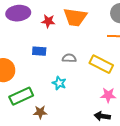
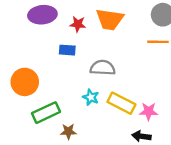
blue rectangle: (39, 51) -> (67, 50), moved
gray semicircle: (69, 58) -> (103, 68), size x1.5
yellow rectangle: (101, 64) -> (121, 103), moved

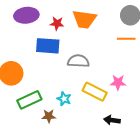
blue rectangle: (67, 50) -> (48, 46), size x1.6
cyan star: (91, 97) -> (64, 99), moved
pink star: (149, 111) -> (118, 82), moved

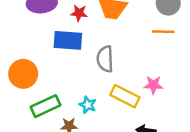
gray semicircle: (78, 61) -> (105, 59), turned -95

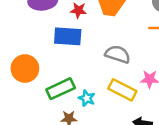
gray semicircle: (105, 59) -> (118, 54), moved, turned 110
green rectangle: (46, 106) -> (61, 89), moved

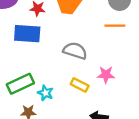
yellow rectangle: (122, 90) -> (80, 85), size x0.7

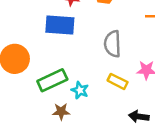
gray semicircle: (75, 51) -> (113, 44), turned -110

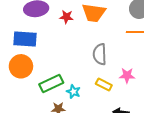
blue rectangle: (60, 25) -> (25, 39), moved

